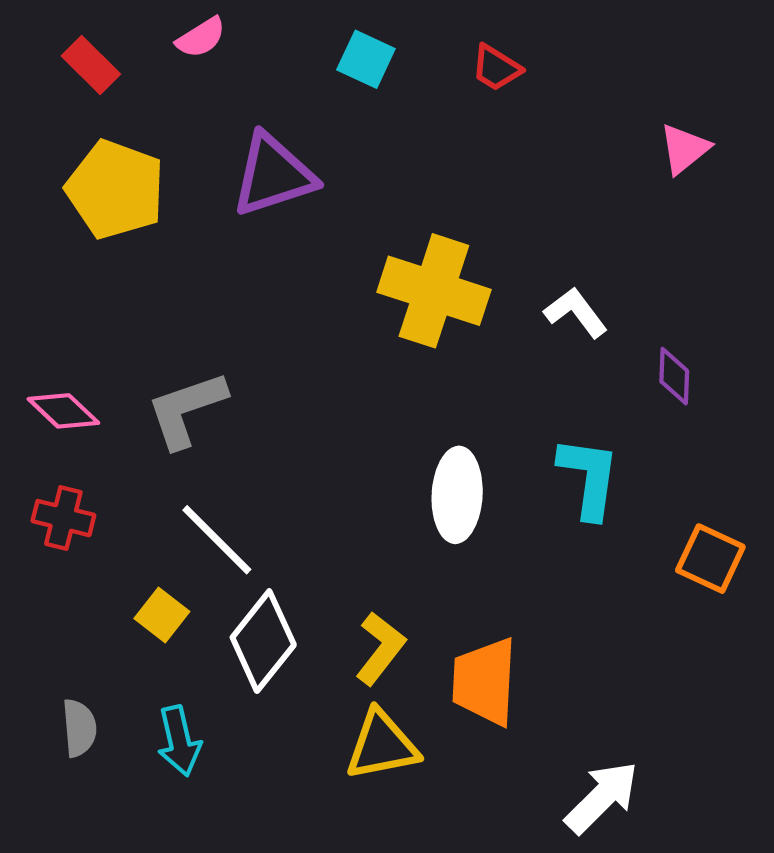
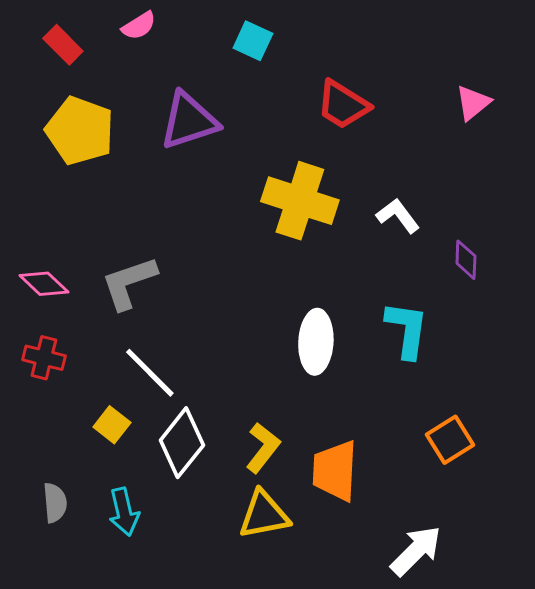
red trapezoid: (496, 68) -> (343, 105), moved, size x1.5
orange square: (710, 559) -> (450, 440), moved, turned 33

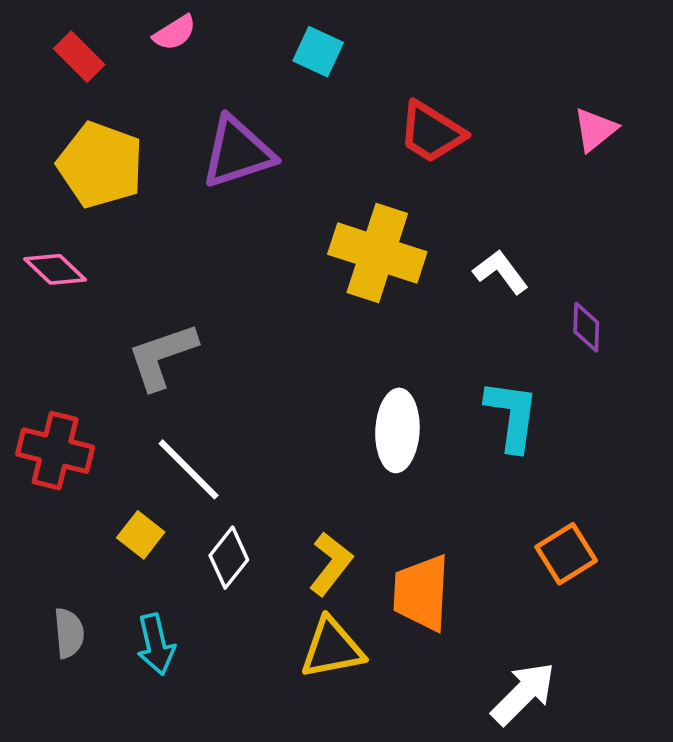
pink diamond: (44, 284) -> (55, 269), moved
red cross: (44, 358) -> (55, 451), size x1.4
white diamond: (182, 443) -> (229, 558), size x0.7

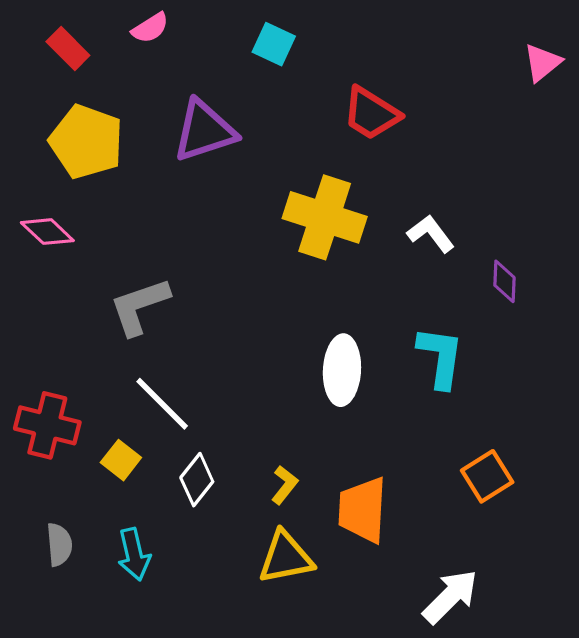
pink triangle: (595, 130) -> (542, 63), moved
red cross: (55, 451) -> (47, 425), moved
yellow L-shape: (331, 564) -> (285, 485), size x0.7

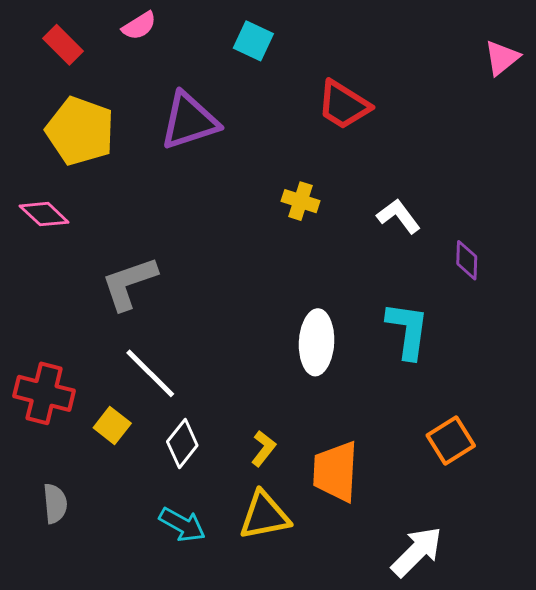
yellow cross: (325, 217) -> (300, 201), size x0.5
cyan arrow: (134, 554) -> (182, 525), moved, turned -48

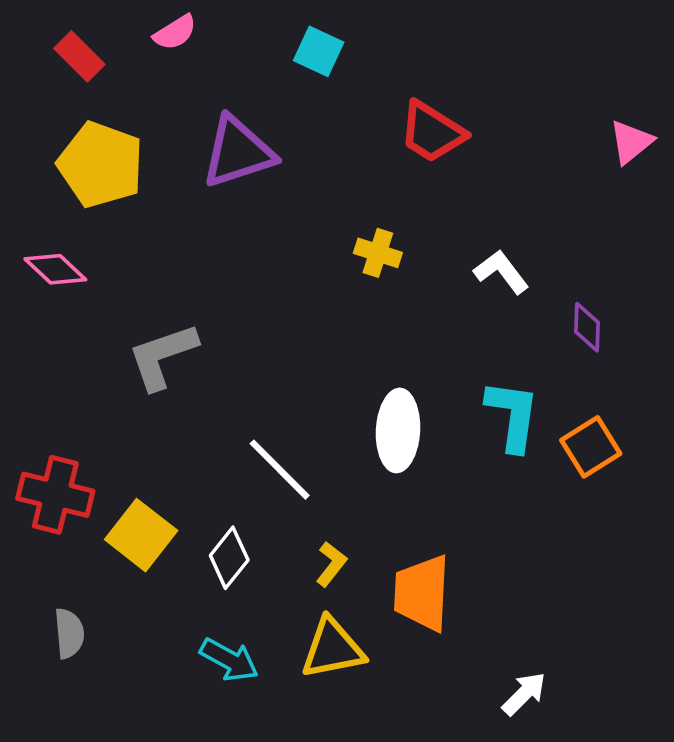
pink triangle: (502, 58) -> (631, 142), moved
white line: (150, 373) -> (280, 470), moved
yellow square: (112, 425) -> (141, 535), size x1.5
orange square: (451, 440) -> (591, 447), moved
white arrow: (417, 552) -> (524, 694), size x0.7

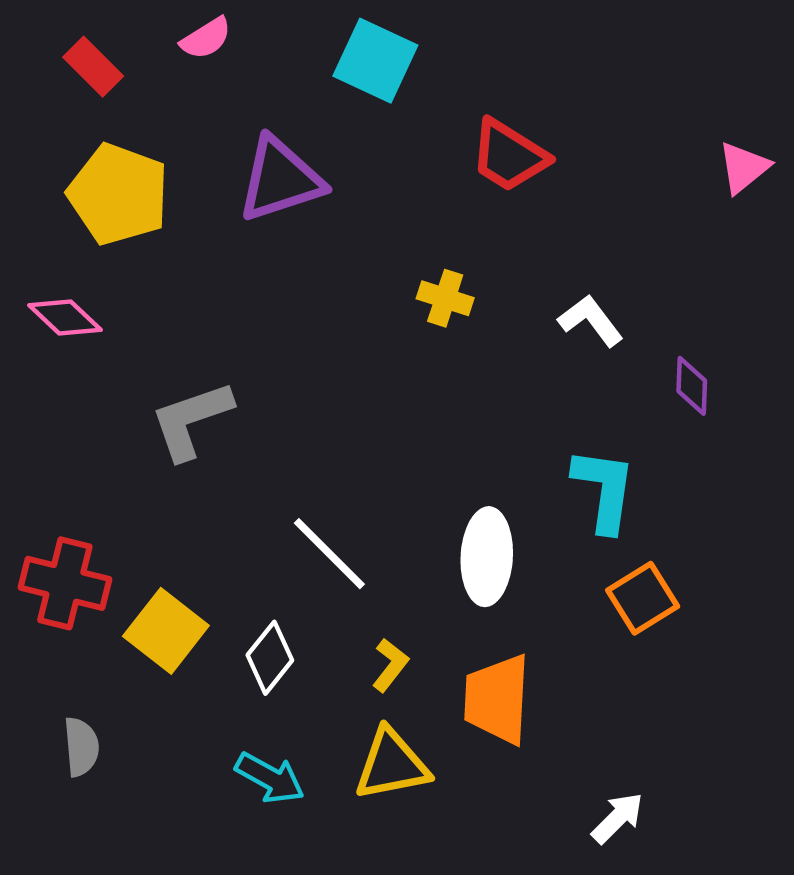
cyan square: (319, 51) -> (375, 61), size x1.4
white ellipse: (398, 431) -> (487, 557), moved
orange square: (591, 447) -> (643, 598), moved

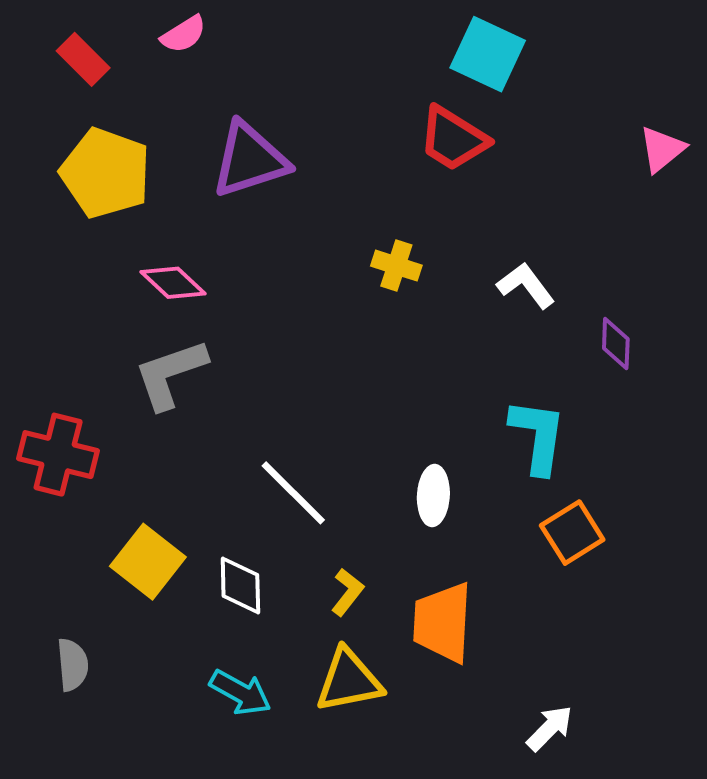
cyan square: (375, 61) -> (488, 54), moved
pink diamond: (65, 318) -> (173, 283), moved
white ellipse: (487, 557) -> (433, 496), size x0.7
red cross: (65, 583) -> (58, 455), moved
white diamond: (270, 658) -> (240, 585), turned -40

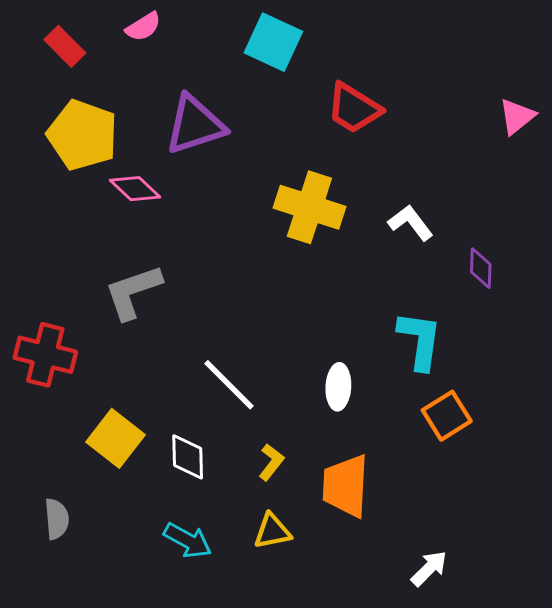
cyan square: (488, 54) -> (273, 42), moved
yellow cross: (396, 266) -> (309, 207), size x1.8
pink diamond: (173, 283) -> (135, 189), moved
yellow triangle: (349, 681) -> (272, 531), size x0.7

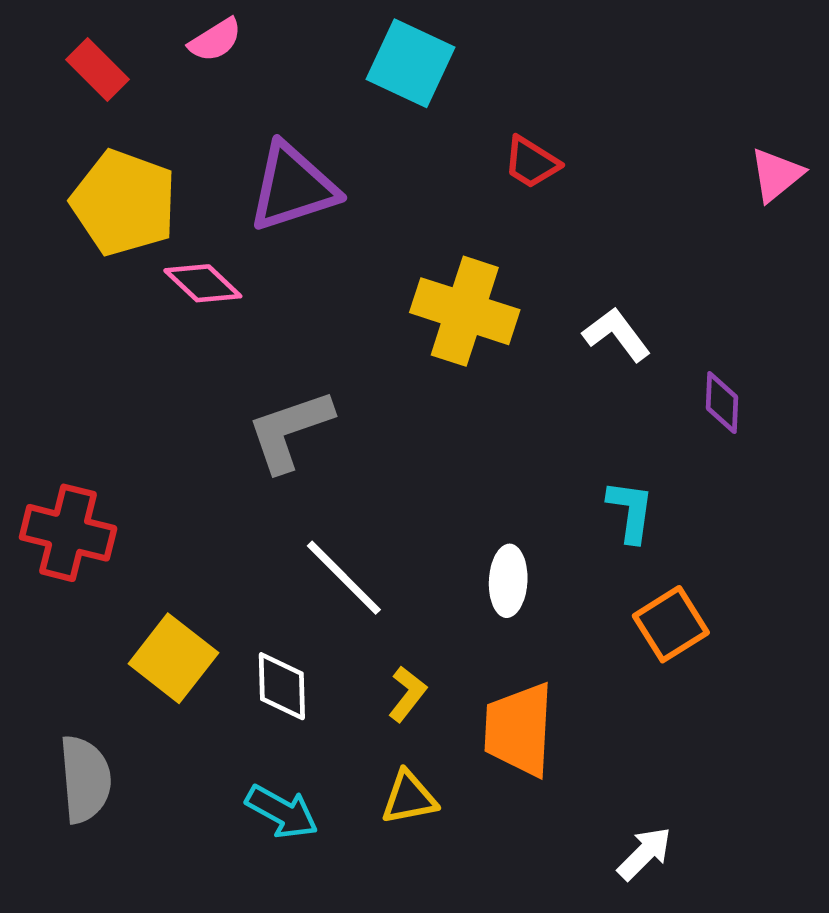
red trapezoid: (354, 108) -> (531, 162), size x0.7
gray L-shape: (133, 292) -> (290, 431), moved
cyan L-shape: (420, 340) -> (631, 511), size x0.7
gray semicircle: (57, 519) -> (85, 779), size x1.4

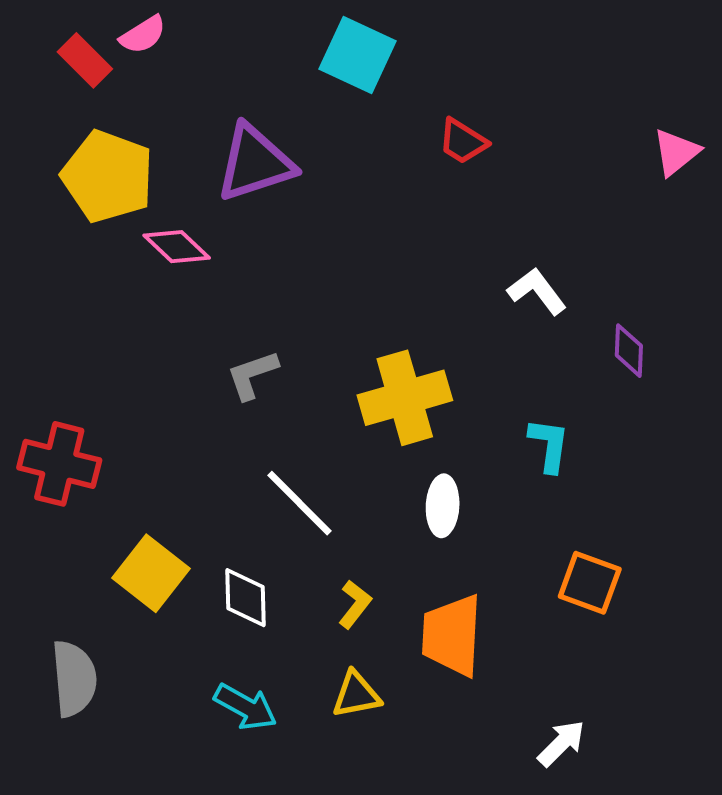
pink semicircle: (215, 40) -> (143, 35), moved
yellow cross: (465, 311) -> (405, 398), moved, turned -34
gray L-shape: (290, 431) -> (252, 375), size x0.7
orange square: (671, 624) -> (590, 583), moved, turned -38

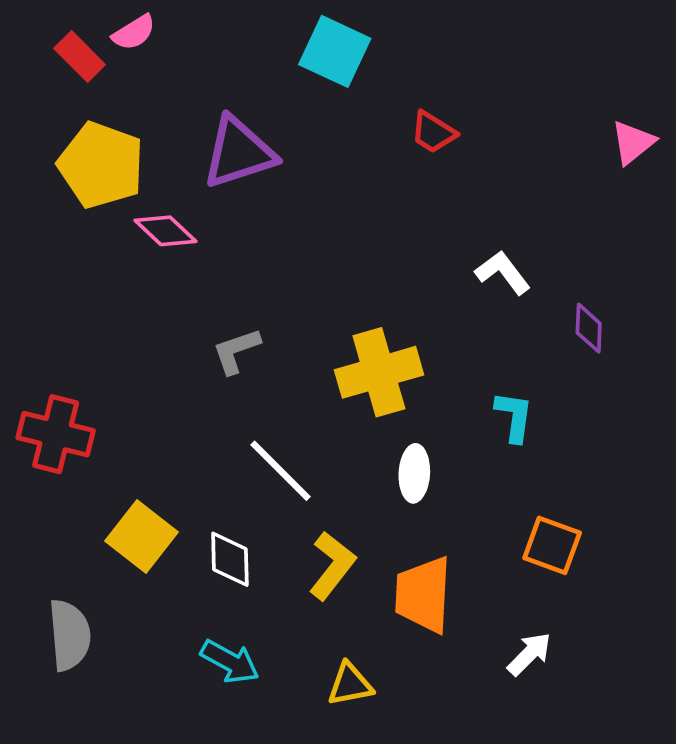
yellow L-shape: (355, 604) -> (332, 566), size x1.5
yellow triangle: (356, 695) -> (350, 684), moved
white arrow: (561, 743) -> (529, 654), moved

